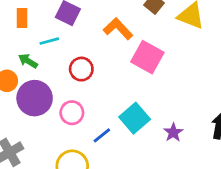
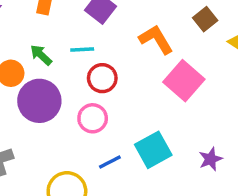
cyan line: (49, 41) -> (82, 49), moved
pink circle: (72, 113) -> (93, 118), moved
purple star: (173, 132) -> (210, 159), moved

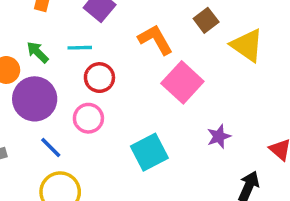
purple star: (210, 159) -> (219, 136), moved
blue line: (110, 162) -> (51, 148), moved, turned 70

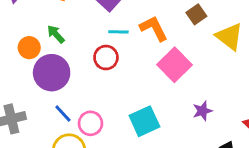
cyan line: (80, 48) -> (118, 32), moved
pink circle: (88, 118) -> (90, 123), moved

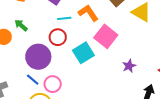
purple circle: (52, 73) -> (38, 57), moved
cyan square: (144, 121) -> (83, 53), moved

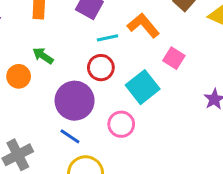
pink square: (106, 36) -> (174, 58), size x0.6
pink circle: (53, 84) -> (121, 124), moved

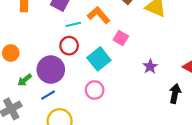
green arrow: (43, 56) -> (25, 80), moved, turned -72
pink circle: (121, 124) -> (95, 90), moved
blue line: (70, 136) -> (48, 95), turned -64

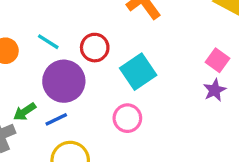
cyan line: (73, 24) -> (48, 42), moved, turned 40
pink square: (121, 38) -> (217, 60), moved
green arrow: (25, 80) -> (25, 112), moved

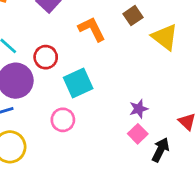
pink square: (217, 60) -> (138, 134), moved

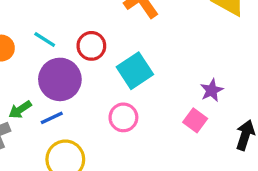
pink square: (138, 134) -> (195, 120), moved

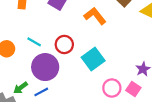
pink circle: (123, 117) -> (112, 88), moved

